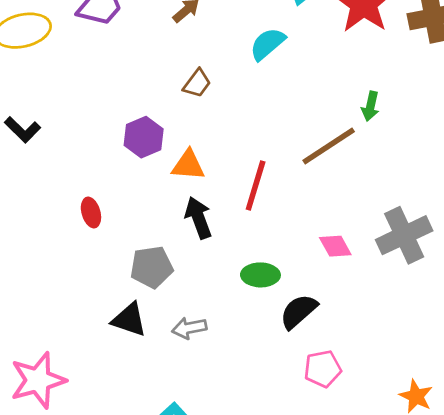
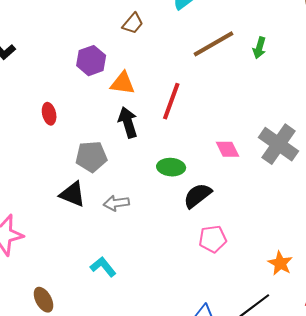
brown line: (329, 146) -> (213, 44), moved
gray cross: (404, 235) -> (279, 144), turned -33

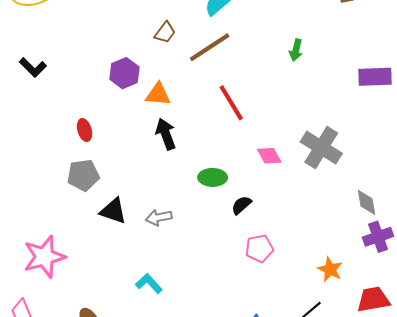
brown line: (213, 44) -> (210, 47), moved
red line: (171, 101) -> (231, 103), moved, turned -48
gray pentagon: (91, 157) -> (83, 175), moved
black semicircle: (198, 196) -> (241, 205), size x0.7

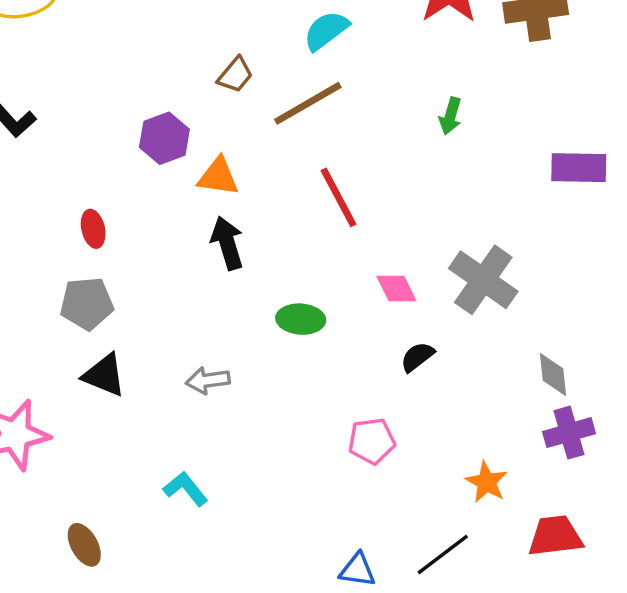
black semicircle: (241, 205) -> (417, 357), moved
black triangle: (113, 211) -> (104, 375), moved

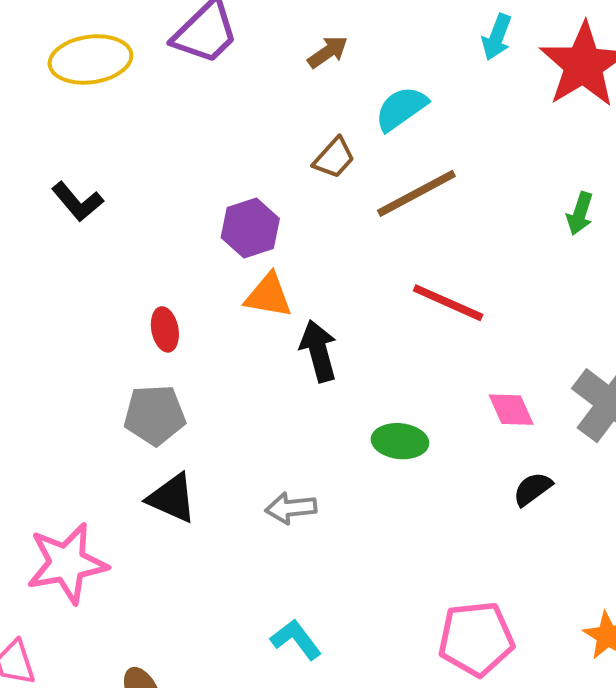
cyan semicircle: (326, 31) -> (401, 109), moved
orange triangle: (218, 177) -> (268, 296), moved
red line: (339, 197) -> (448, 303), turned -40
pink pentagon: (372, 441) -> (476, 639), moved, size x1.4
cyan L-shape: (186, 489) -> (296, 639), moved

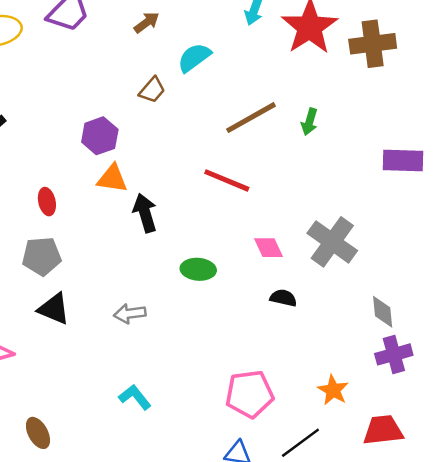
brown line: (416, 193) -> (251, 118), moved
black semicircle: (533, 489) -> (283, 298), turned 50

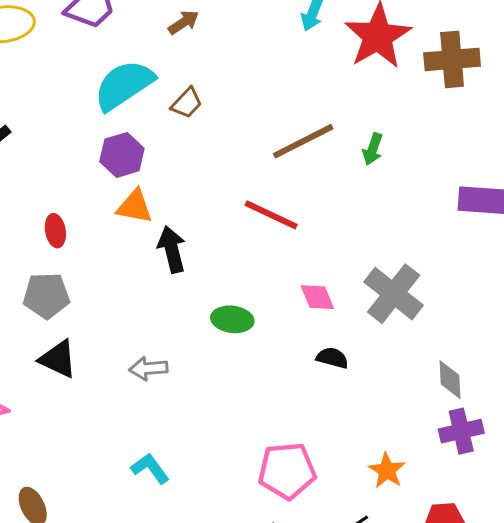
cyan semicircle: (194, 57) -> (124, 85), moved, size x1.5

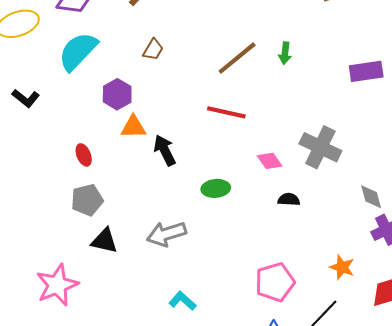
cyan semicircle: (124, 85) -> (78, 51), moved
gray arrow: (148, 368) -> (167, 234), size x1.5

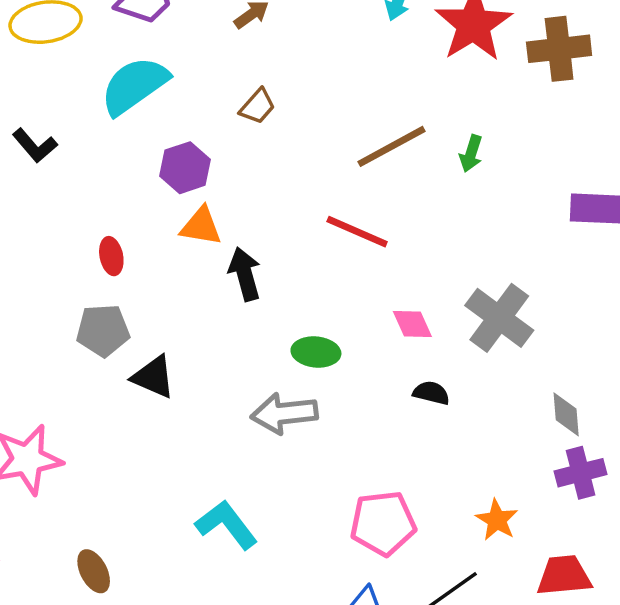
gray arrow: (167, 234) -> (284, 413), moved
black triangle: (104, 241) -> (153, 377), moved
cyan L-shape: (183, 301) -> (227, 525), size x1.4

